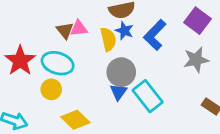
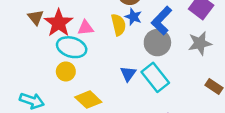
pink triangle: (79, 28) -> (86, 28), moved
brown triangle: (65, 30) -> (36, 17), moved
red star: (20, 61) -> (59, 23), moved
gray circle: (121, 72) -> (157, 43), moved

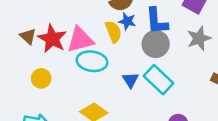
blue L-shape: (162, 21) -> (157, 21), turned -40
pink triangle: (86, 28) -> (80, 40), size x1.6
cyan ellipse: (72, 47) -> (92, 61), moved
yellow circle: (66, 71) -> (41, 78), moved

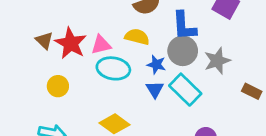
blue star: (127, 21) -> (156, 65), moved
yellow semicircle: (113, 32) -> (137, 37), turned -55
gray star: (199, 38) -> (217, 61), moved
pink triangle: (80, 40) -> (101, 45), size x0.7

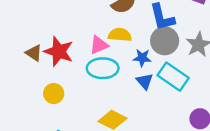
pink triangle: (101, 45) -> (99, 45), moved

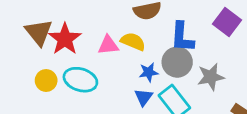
brown triangle: (34, 53) -> (39, 32), size x1.5
blue star: (142, 58) -> (149, 72), turned -30
cyan ellipse: (103, 68) -> (80, 80), moved

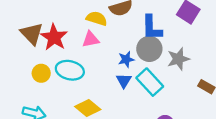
yellow semicircle: (133, 41) -> (97, 18), moved

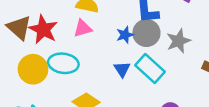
blue star: (126, 59) -> (125, 35), moved
yellow circle: (41, 73) -> (33, 69), size x1.5

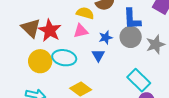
blue star: (125, 35) -> (106, 37), moved
cyan rectangle: (150, 68) -> (139, 80), moved
blue triangle: (122, 69) -> (98, 55), moved

